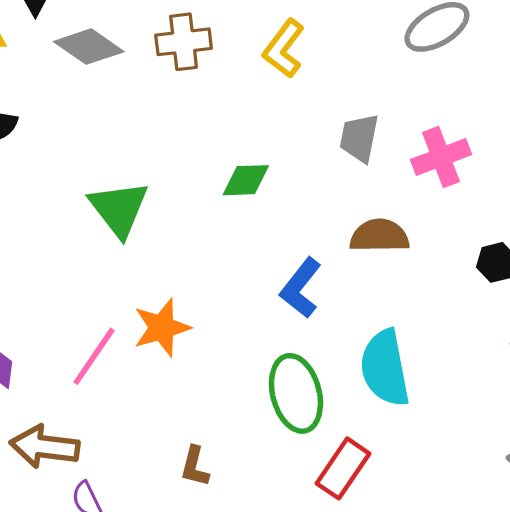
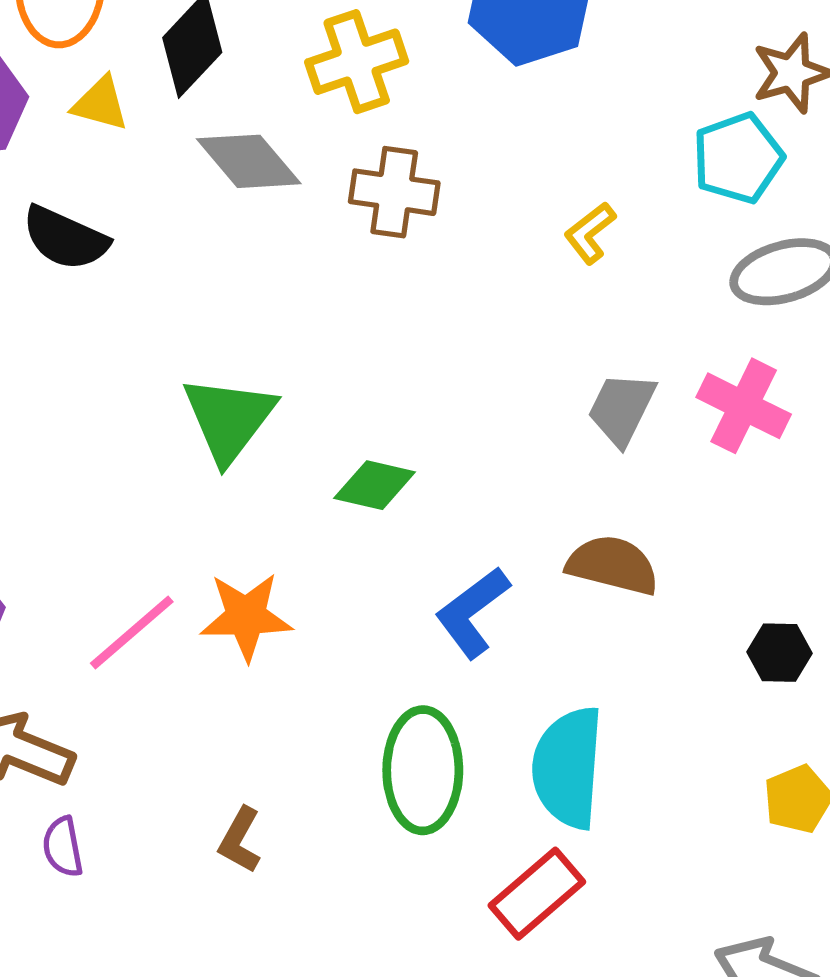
yellow L-shape: (284, 49) -> (590, 233), moved, size x0.7
pink cross: (441, 157) -> (744, 406), moved, turned 32
green diamond: (246, 180) -> (375, 485), moved
red rectangle: (343, 468) -> (537, 894), moved

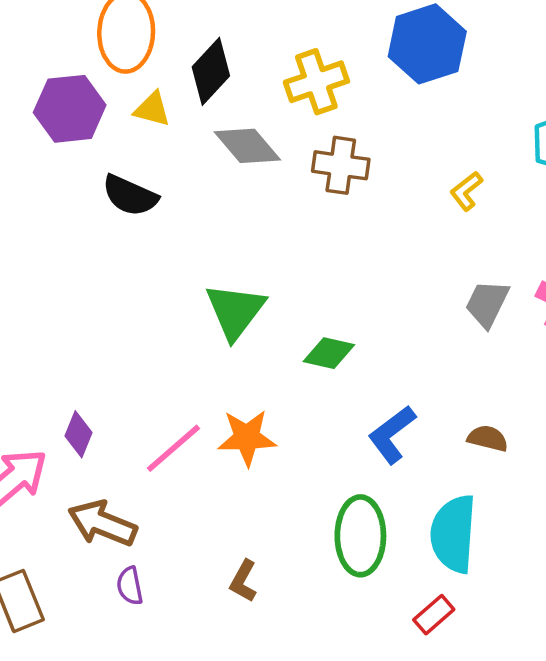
brown semicircle: (613, 565) -> (488, 438), moved, size x0.7
red rectangle: (537, 894) -> (434, 615), size x0.7

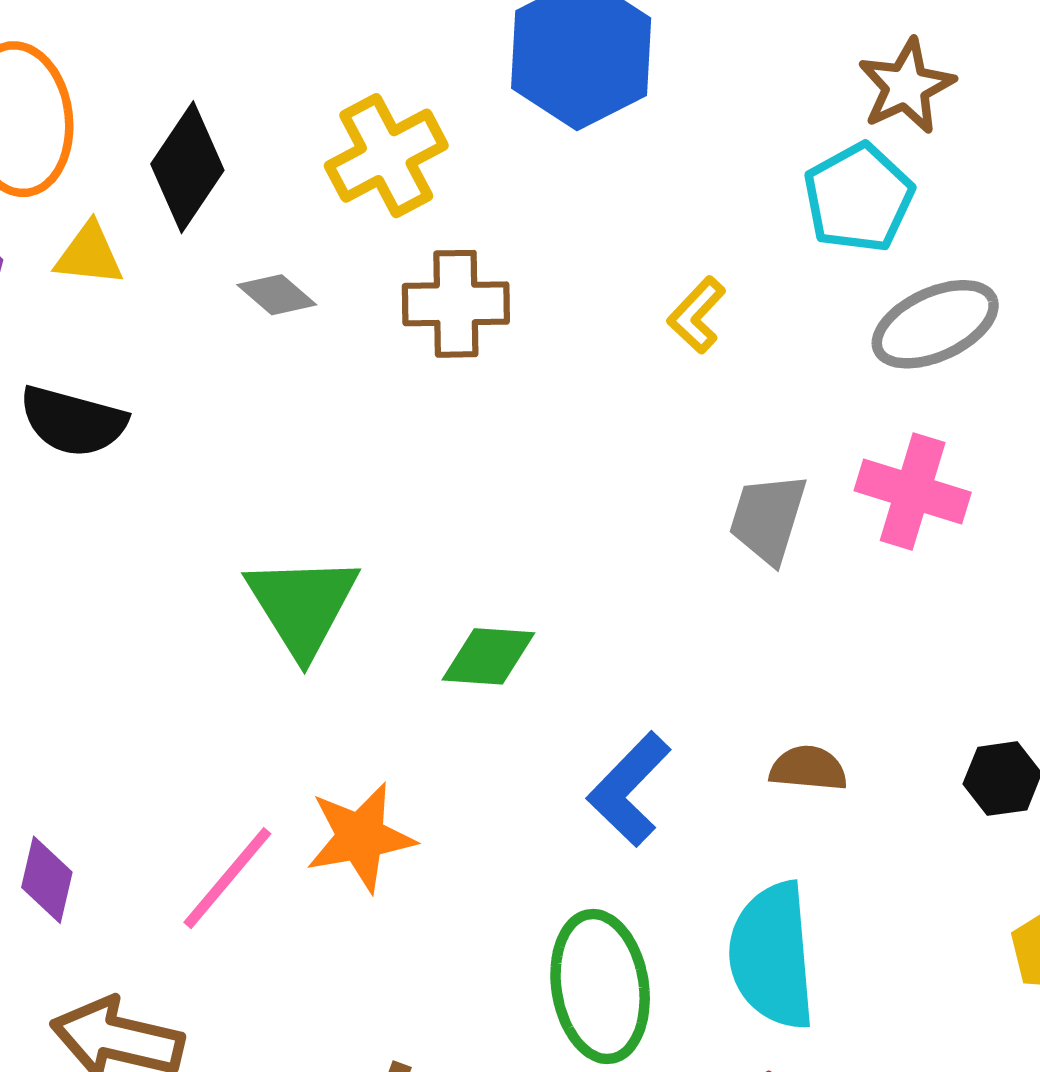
gray diamond: (247, 146) -> (277, 295), size x0.6

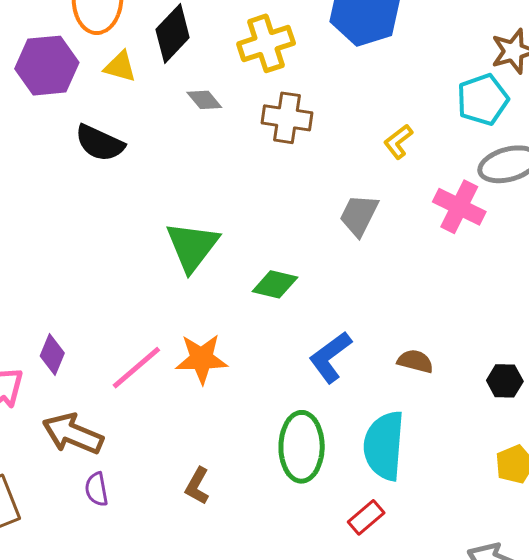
pink cross: (913, 491) -> (459, 207), moved
gray trapezoid: (768, 518) -> (359, 215), moved

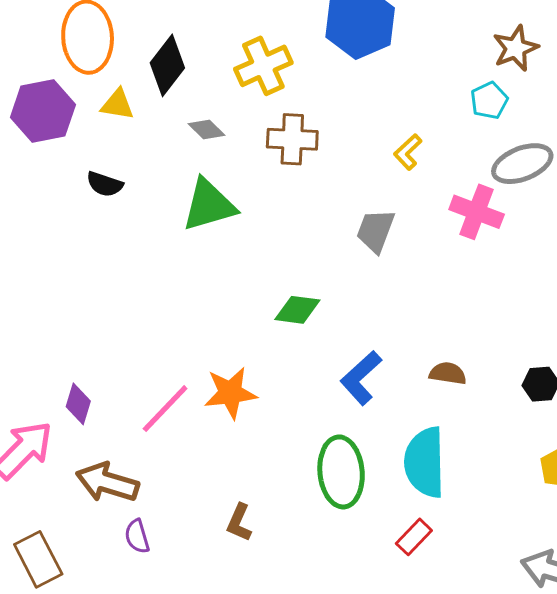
cyan pentagon: (483, 100) -> (489, 100), size x0.7
black semicircle: (100, 143) -> (105, 184), size x0.7
green triangle: (192, 246) -> (209, 205), moved, turned 42

